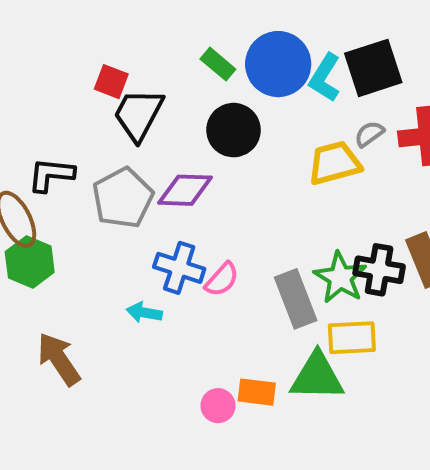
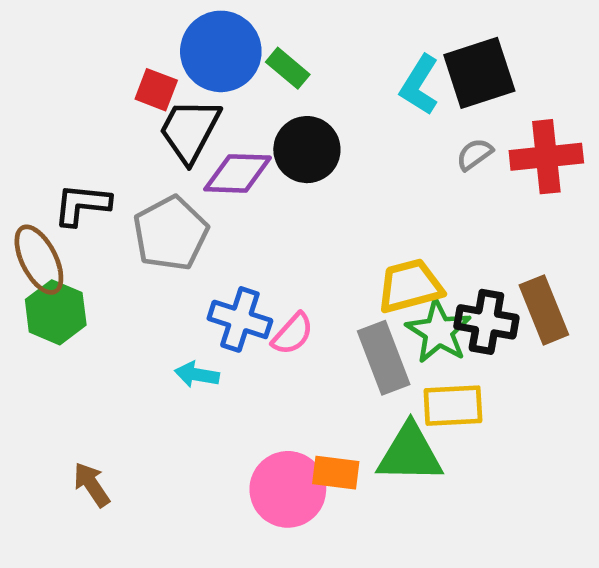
blue circle: (278, 64) -> (221, 51), moved
yellow trapezoid: (334, 163) -> (410, 286), moved
purple diamond: (185, 190) -> (238, 173), moved
brown arrow: (59, 359) -> (92, 485), moved, size x0.7
pink circle: (218, 406) -> (288, 489), size x1.8

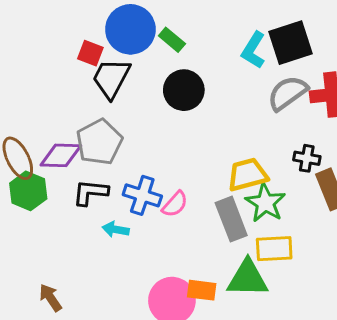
gray semicircle: (474, 154) -> (288, 93), size x1.8
purple diamond: (238, 173) -> (61, 155), moved
black L-shape: (82, 205) -> (90, 192), moved
black cross: (486, 322) -> (307, 158), moved, size x0.7

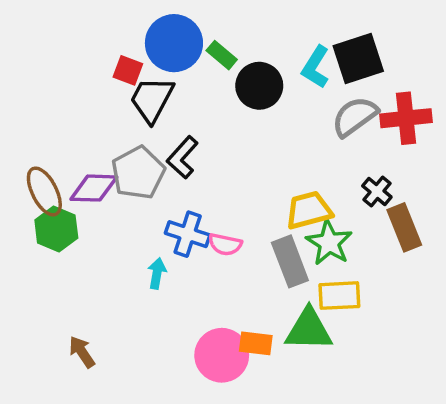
black circle: (184, 90) -> (259, 86), moved
black cross: (307, 158) -> (377, 192), turned 30
black L-shape: (90, 192) -> (182, 157), moved, turned -54
pink semicircle: (175, 204) -> (225, 244), turned 60
cyan arrow: (116, 229) -> (157, 273), turned 90

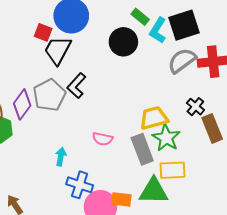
green rectangle: (222, 55) -> (140, 17), moved
purple diamond: (94, 188) -> (22, 104), turned -56
blue cross: (188, 234) -> (80, 185), moved

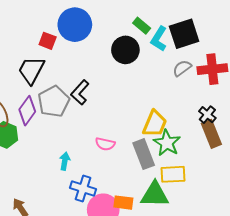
black trapezoid: (58, 50) -> (31, 70), moved
gray semicircle: (182, 61) -> (182, 68), size x0.7
black cross: (195, 107) -> (207, 115), moved
yellow trapezoid: (154, 118) -> (155, 124), turned 128

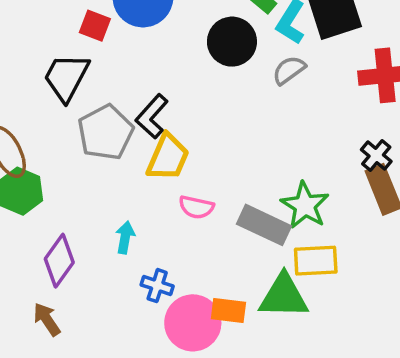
gray semicircle: (182, 68) -> (289, 70), moved
purple diamond: (27, 111) -> (59, 261), moved
yellow trapezoid: (155, 124) -> (168, 157), moved
gray rectangle: (144, 154) -> (264, 225), turned -44
blue cross: (83, 188) -> (157, 286), size x0.7

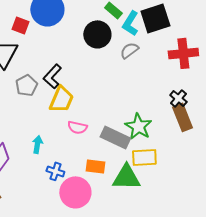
gray pentagon: (106, 132) -> (26, 85), size x0.7
orange rectangle: (228, 310) -> (95, 166), moved

